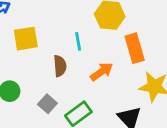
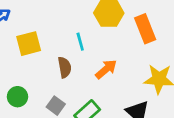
orange rectangle: (135, 48) -> (145, 29), moved

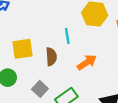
yellow square: (29, 44) -> (22, 49), moved

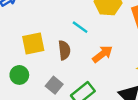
cyan line: (67, 36) -> (80, 27), turned -42

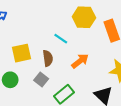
gray square: (54, 85) -> (41, 79), moved

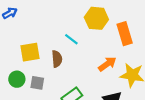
orange arrow: (80, 61) -> (107, 64), moved
gray square: (41, 79) -> (37, 83), moved, turned -32

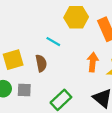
orange arrow: (107, 64) -> (93, 62), turned -42

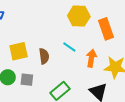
cyan line: (53, 42) -> (69, 47), moved

